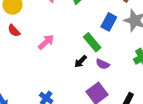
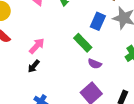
black arrow: (80, 61) -> (34, 66), moved

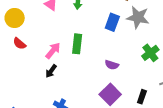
green rectangle: (83, 43) -> (77, 44), moved, turned 54

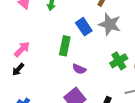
blue rectangle: (112, 22) -> (84, 27), turned -60
green rectangle: (77, 44) -> (65, 46), moved

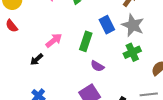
pink arrow: (22, 49) -> (54, 40), moved
green cross: (119, 61) -> (132, 52), moved

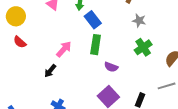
blue rectangle: (107, 25) -> (93, 20), moved
gray star: (133, 25) -> (139, 21), size x0.6

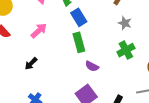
green rectangle: (96, 45) -> (79, 42), turned -30
pink arrow: (64, 49) -> (39, 31), moved

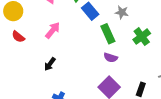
gray star: (125, 23) -> (122, 12), moved
green rectangle: (79, 42) -> (108, 34), moved

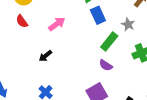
green rectangle: (108, 34) -> (109, 42), turned 48

